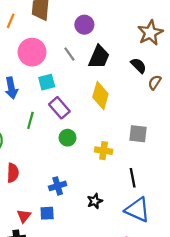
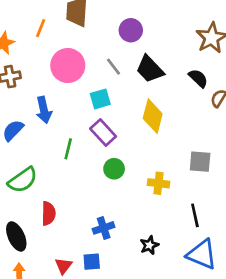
black trapezoid: (99, 57) -> (150, 69), turned 115
cyan square: (47, 82) -> (100, 99), moved

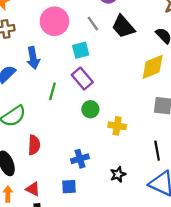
yellow diamond: (153, 116) -> (153, 67), moved, turned 52
yellow cross: (158, 183) -> (117, 126), moved
red triangle: (63, 266) -> (33, 189), moved, turned -42

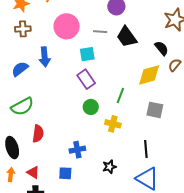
gray line: (93, 23) -> (100, 32), turned -56
green line: (52, 91) -> (120, 96), moved

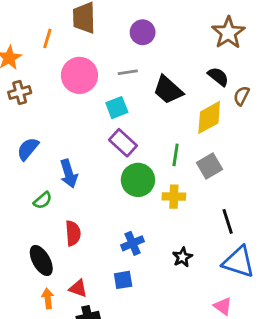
black trapezoid: (127, 37) -> (168, 90), moved
blue arrow: (45, 57) -> (69, 174), moved
green semicircle: (22, 106) -> (43, 200), size x0.6
green circle: (91, 107) -> (138, 180), size x1.5
gray square: (155, 110) -> (210, 166), moved, turned -30

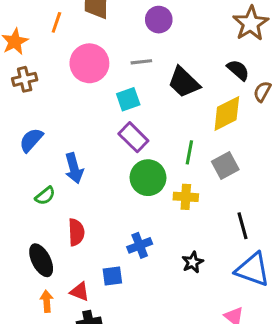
blue square: (123, 280) -> (112, 276), moved

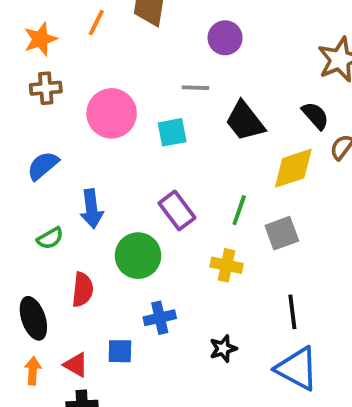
pink circle: (89, 63) -> (112, 113), moved
purple rectangle: (133, 137) -> (177, 210), moved
green circle: (148, 178) -> (138, 256), moved

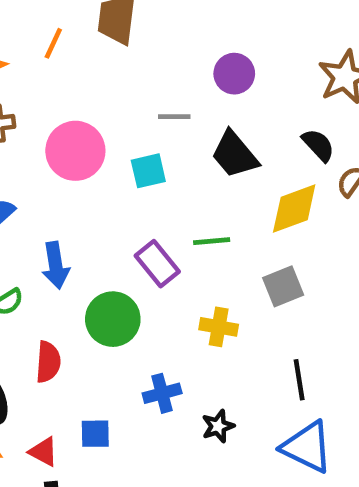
purple circle: (225, 38) -> (234, 74), moved
green line: (239, 210) -> (212, 241), moved, turned 68
blue cross: (160, 318) -> (162, 393), moved

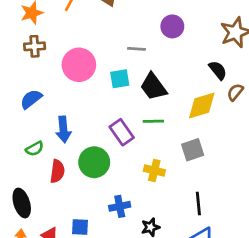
black trapezoid: (235, 155) -> (153, 87), moved
red semicircle: (48, 362) -> (57, 171), moved

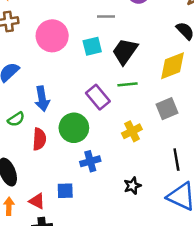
black trapezoid: (153, 87) -> (125, 51), turned 76
yellow cross: (154, 171) -> (132, 131), turned -36
blue cross: (120, 206) -> (90, 161), moved

